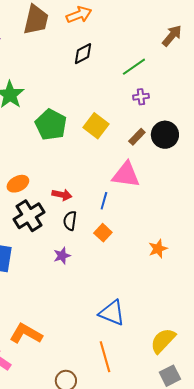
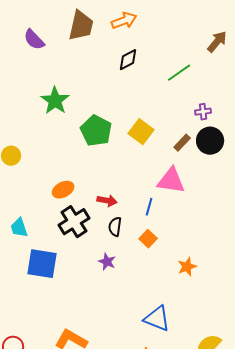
purple cross: (141, 97) -> (203, 112), moved
orange star: (158, 249) -> (187, 267), moved
purple star: (62, 256) -> (107, 262), turned -30

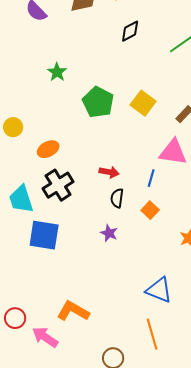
green star: (55, 101) -> (57, 72), size x0.7
orange ellipse: (63, 190) -> (48, 149), moved
black cross: (74, 222) -> (58, 185), moved
cyan trapezoid: (19, 228) -> (21, 199), size x1.4

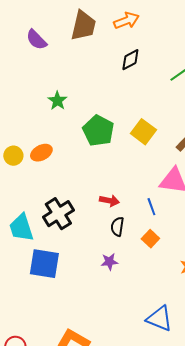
orange ellipse: (48, 149) -> (41, 153), moved
blue line: (151, 178) -> (151, 207), turned -36
purple star: (109, 233) -> (109, 262), turned -30

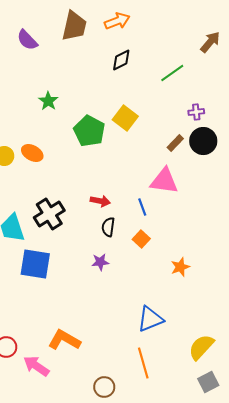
yellow square: (143, 132) -> (125, 118), moved
orange ellipse: (41, 153) -> (32, 153), turned 55
blue triangle: (159, 319) -> (150, 319), turned -44

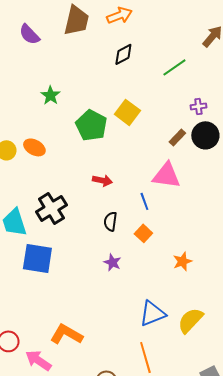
red arrow: (100, 201) -> (102, 180), moved
purple star: (100, 262) -> (112, 262), moved, turned 30
yellow semicircle: (201, 347) -> (190, 320), moved

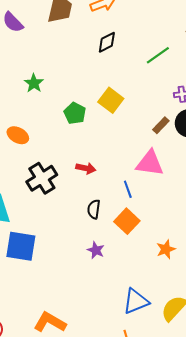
green pentagon: (91, 125) -> (75, 113), size x0.7
black cross: (51, 208) -> (42, 178), moved
orange square: (143, 233) -> (127, 221), size x1.4

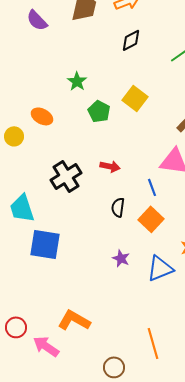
green star: (34, 83) -> (77, 81), moved
orange ellipse: (18, 135) -> (42, 116), moved
purple star: (96, 250) -> (121, 258), moved
blue triangle: (136, 301) -> (160, 268), moved

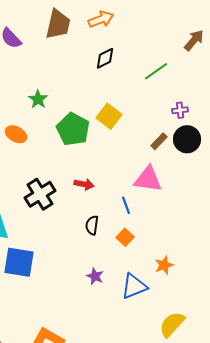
green star: (77, 81) -> (38, 99), moved
green pentagon: (99, 111) -> (73, 129), size x1.5
orange square: (151, 219) -> (125, 237), size x0.7

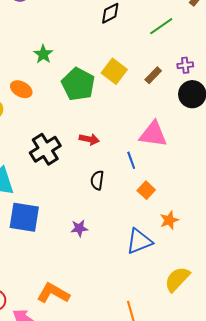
brown rectangle: (159, 141) -> (153, 75), moved
orange square: (125, 237) -> (146, 190), moved
purple star: (95, 276) -> (79, 228), moved, turned -30

